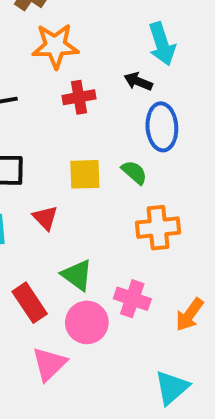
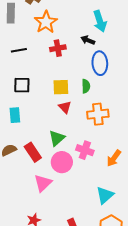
orange star: (55, 46) -> (46, 22), turned -30
green semicircle: (134, 172) -> (86, 86), turned 48
red triangle: (45, 218) -> (65, 107), moved
green triangle: (77, 275) -> (57, 138), turned 42

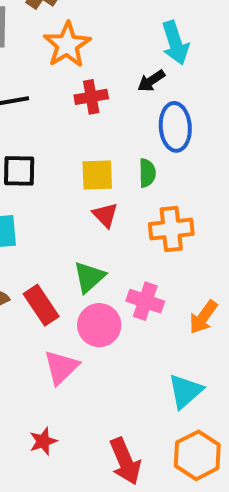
black arrow: (88, 40) -> (151, 81), turned -56

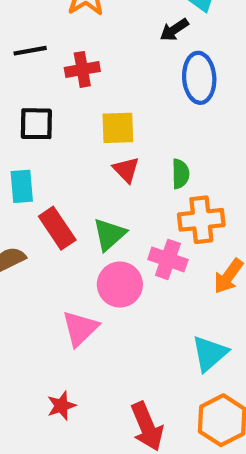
red cross: (91, 97) -> (82, 69), moved
green semicircle: (147, 173) -> (180, 174), moved
orange cross: (171, 229) -> (201, 220), moved
red rectangle: (41, 305) -> (57, 228), moved

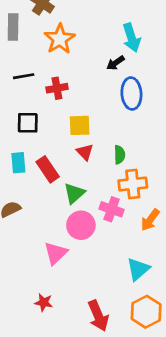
red rectangle: (57, 228) -> (48, 169), moved
red star: (61, 406) -> (44, 302), turned 30

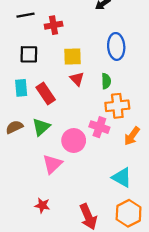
blue ellipse: (131, 94) -> (116, 46), moved
green triangle: (74, 193) -> (41, 127), moved
cyan triangle: (138, 269) -> (122, 177), turned -50

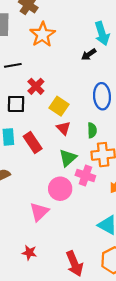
red cross: (54, 25) -> (36, 86), moved, turned -35
yellow square: (73, 57) -> (59, 106), turned 36
green triangle: (41, 127) -> (68, 158), moved

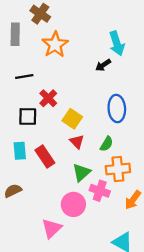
green semicircle: (92, 130) -> (107, 144), turned 32

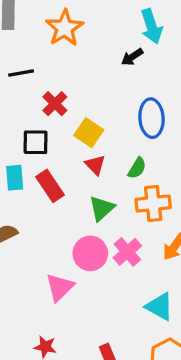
black square: (28, 116) -> (36, 142), moved
pink cross: (100, 191) -> (127, 252), moved, turned 30

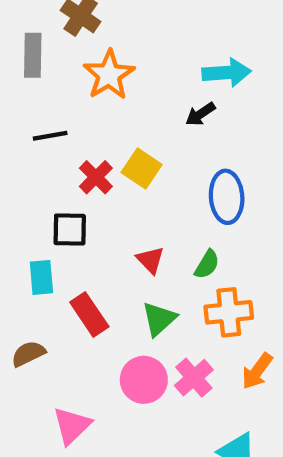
cyan arrow: (151, 26) -> (227, 73), turned -76
yellow square: (89, 133) -> (142, 168), moved
red rectangle: (50, 186) -> (89, 314), moved
pink triangle: (60, 287) -> (72, 426), moved

